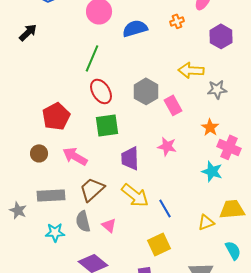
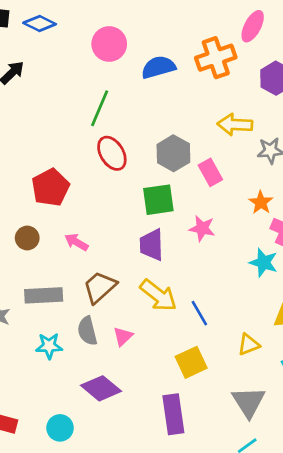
orange cross: (177, 21) -> (216, 58), size x2.0
green square: (107, 125) -> (158, 200), moved
pink arrow: (75, 156) -> (76, 242), size x0.7
yellow triangle: (206, 222) -> (249, 345), moved
pink triangle: (109, 225) -> (123, 336), turned 35

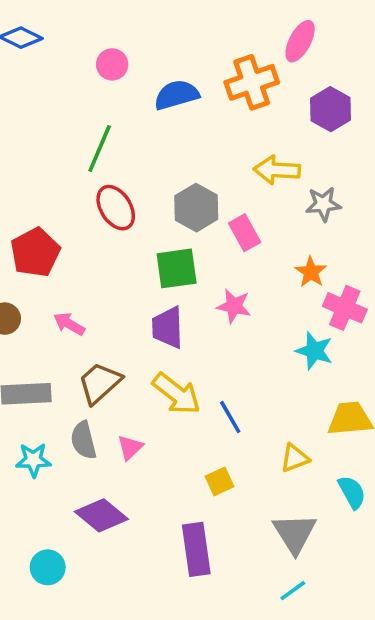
pink circle: (109, 44) -> (112, 64), size x0.7
yellow square: (191, 362) -> (219, 481), size x0.7

